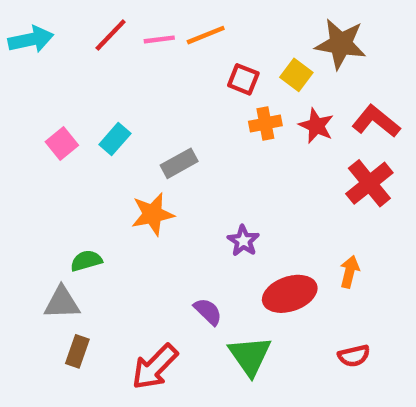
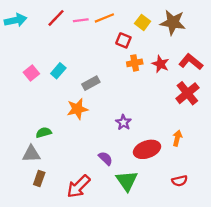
yellow square: (296, 75) -> (143, 22), moved

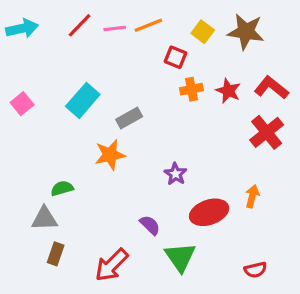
cyan rectangle: (58, 71) -> (83, 100), size x1.5
pink square: (31, 73) -> (22, 104), moved
red semicircle: (180, 181) -> (255, 270), moved

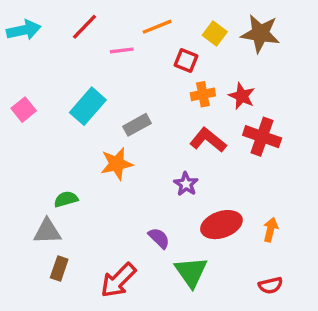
pink line: (115, 28) -> (122, 50), moved
red L-shape: (271, 88) -> (208, 140), moved
red cross: (267, 132) -> (262, 137), moved, turned -32
orange arrow: (252, 196) -> (271, 230), moved

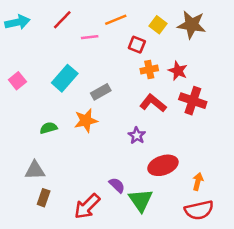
green semicircle: (66, 199) -> (49, 128), moved
orange arrow: (271, 230) -> (198, 181), moved
purple semicircle: (159, 238) -> (117, 185), moved
red semicircle: (271, 285) -> (199, 210), size x1.6

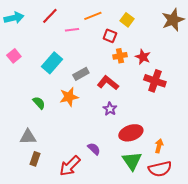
brown star: (192, 25) -> (173, 20), moved, turned -30
pink square: (17, 81) -> (14, 56), moved
red L-shape: (153, 103) -> (108, 83), moved
green semicircle: (49, 128) -> (39, 103), turned 64
green triangle: (141, 200) -> (132, 161), moved

